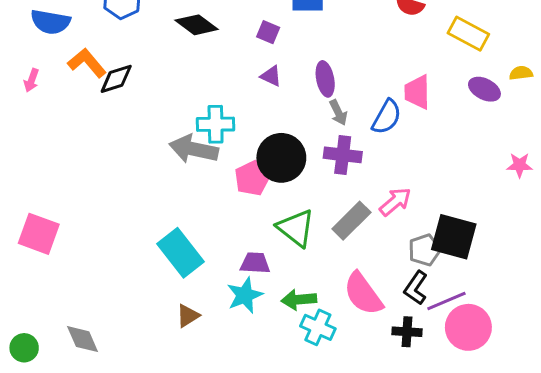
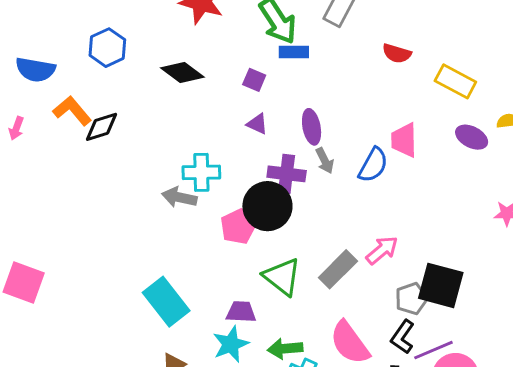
gray arrow: (194, 149) -> (179, 197), size x0.7
purple cross: (343, 155) -> (287, 174), moved

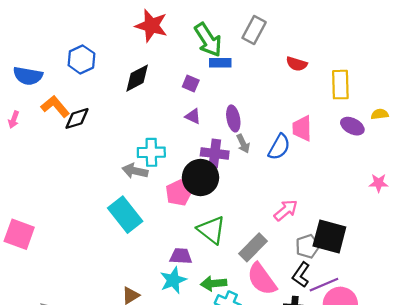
black diamond: (182, 73) -> (137, 78), turned -64
yellow rectangle: (455, 81) -> (340, 85), turned 60
gray rectangle: (338, 269) -> (253, 247), moved
cyan rectangle: (166, 302) -> (125, 215), moved

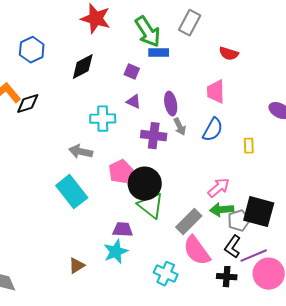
yellow rectangle: (340, 85) -> (249, 146), moved, size x0.6
pink trapezoid: (302, 128) -> (216, 92), moved
cyan cross: (151, 152) -> (103, 119), moved
black circle: (201, 177) -> (145, 184), moved
green arrow: (214, 283) -> (222, 210), moved

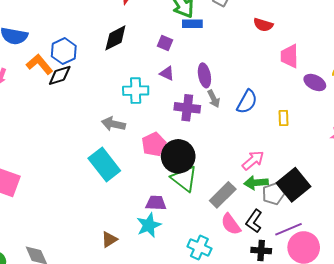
blue hexagon: (32, 50) -> (64, 51), moved
pink trapezoid: (216, 92) -> (289, 56), moved
black square: (259, 212) -> (294, 185), turned 36
black L-shape: (233, 247) -> (254, 221), moved
pink semicircle: (197, 251) -> (231, 224), size x0.7

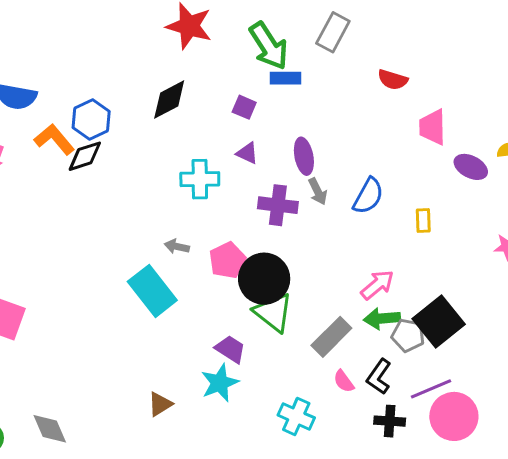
gray arrow: (113, 124) -> (177, 247), moved, size x0.7
gray pentagon: (273, 194) -> (408, 335), turned 30
purple trapezoid: (156, 203) -> (230, 349), turned 30
pink semicircle: (231, 224) -> (344, 381), size x0.7

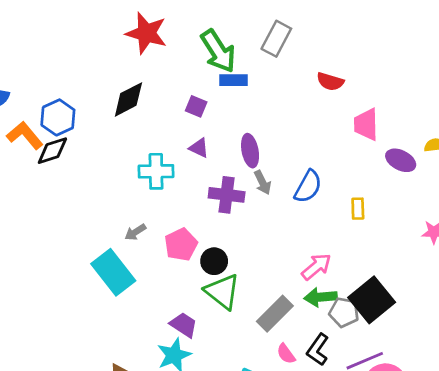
gray arrow: (177, 247) -> (135, 232), turned -45
black circle: (264, 279) -> (214, 261), size x0.6

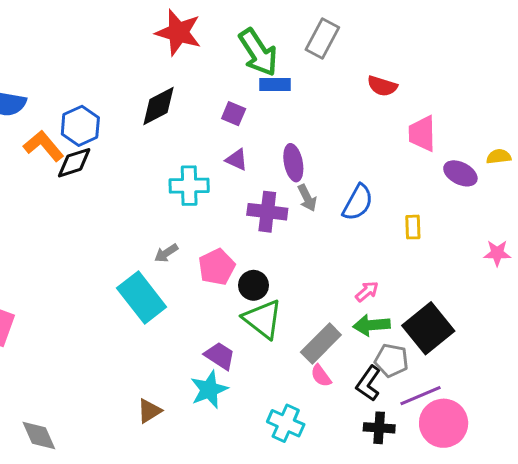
pink arrow: (316, 267) -> (367, 291), size x0.7
gray pentagon: (344, 312) -> (391, 360), moved
pink semicircle: (286, 354) -> (321, 376), moved

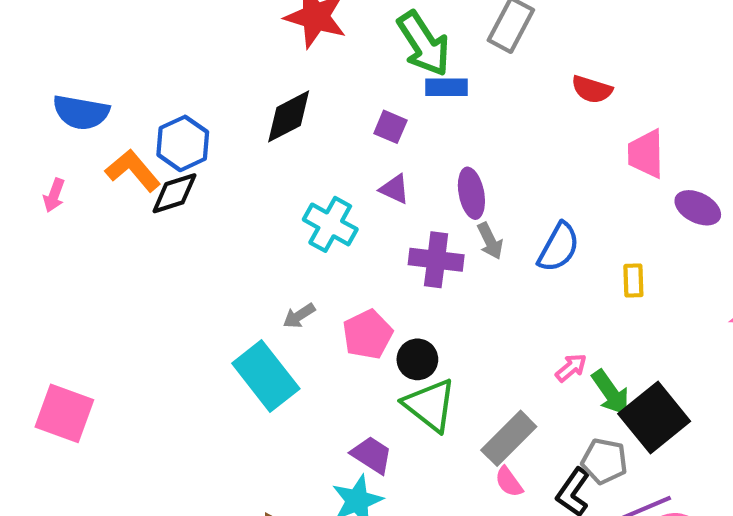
cyan cross: (189, 186) -> (330, 224), turned 30
green arrow: (372, 325) -> (611, 393), moved, turned -120

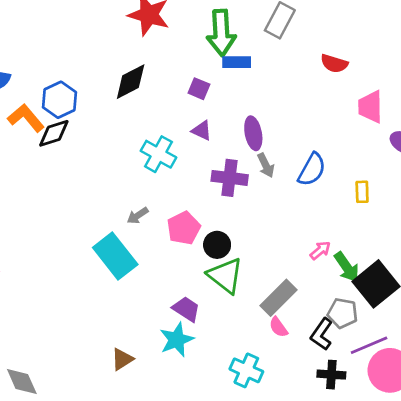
green arrow: (424, 44) -> (221, 33), turned 30

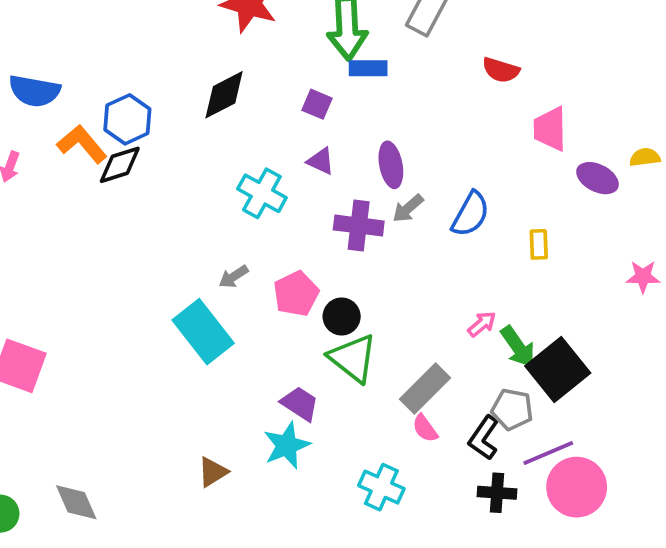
gray arrow: (266, 165) -> (408, 208), turned 75

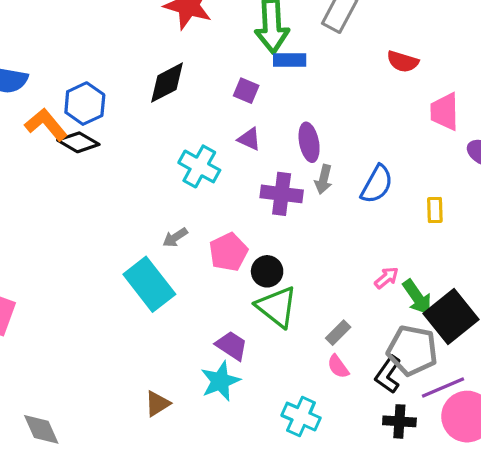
black diamond: (120, 165) -> (78, 142), turned 48
gray arrow: (408, 208) -> (324, 179), turned -36
gray rectangle: (425, 389) -> (338, 333), size x0.6
gray pentagon: (512, 409) -> (412, 350), size x1.4

